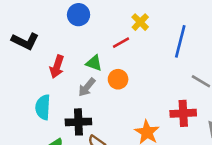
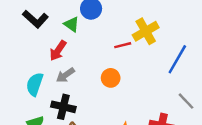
yellow cross: (140, 22) -> (146, 31), size x1.5
green triangle: (94, 63) -> (72, 24), moved
gray arrow: (87, 87) -> (65, 75), moved

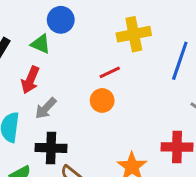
yellow cross: (146, 31) -> (134, 34), turned 30
red line: (123, 45) -> (110, 72), moved

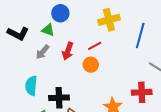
red arrow: (30, 80) -> (68, 51), moved
gray arrow: (46, 108) -> (42, 52), moved

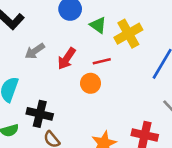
yellow cross: (109, 20) -> (128, 34), turned -30
green triangle: (48, 30) -> (98, 25), moved

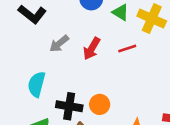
yellow cross: (128, 34) -> (152, 19), turned -32
orange circle: (91, 83) -> (100, 104), moved

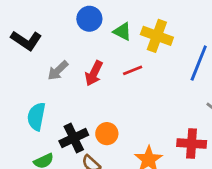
black cross: (69, 106) -> (74, 138), turned -30

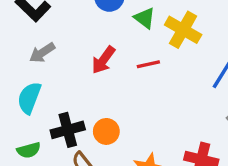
gray arrow: (58, 71) -> (42, 53), moved

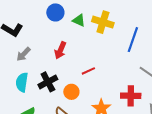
red line: (148, 64) -> (88, 71), moved
black cross: (68, 130) -> (48, 82), moved

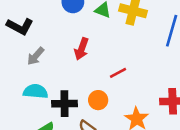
cyan semicircle: (22, 82) -> (36, 91), turned 90
black cross: (48, 82) -> (64, 104), moved, turned 30

